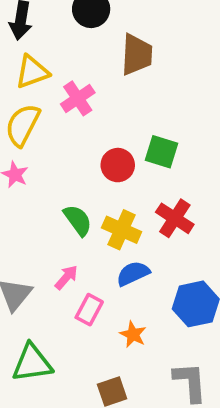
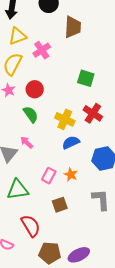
red circle: (118, 165) -> (35, 89), moved
green semicircle: (78, 220) -> (31, 114), moved
pink arrow: (66, 277) -> (27, 142), moved, turned -88
pink rectangle: (89, 310) -> (49, 176), moved

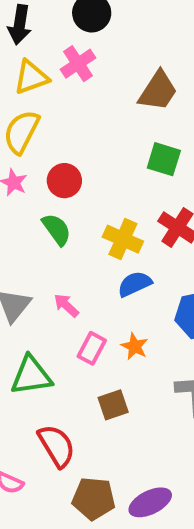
brown trapezoid: (73, 27) -> (158, 91), moved, turned 30
pink cross: (42, 50) -> (78, 64), moved
pink arrow: (27, 142) -> (66, 305), moved

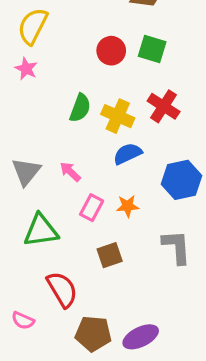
red circle: (64, 181) -> (111, 51), moved
green semicircle: (57, 229) -> (80, 108), moved, turned 56
orange star: (135, 346) -> (128, 206), turned -30

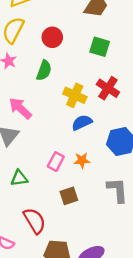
red circle: (111, 51) -> (52, 37), moved
green semicircle: (80, 108) -> (44, 70), moved
pink arrow: (70, 172) -> (20, 108), moved, size x1.5
green triangle: (41, 231) -> (19, 178), size x0.7

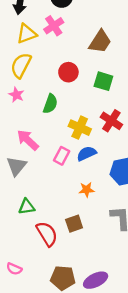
red circle: (52, 37) -> (68, 72), moved
pink rectangle: (56, 162) -> (62, 156), moved
red semicircle: (35, 221) -> (47, 234), moved

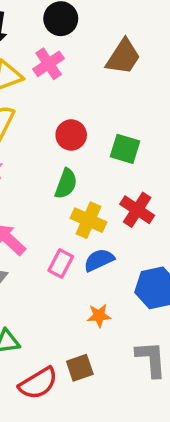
brown trapezoid: (100, 42) -> (123, 57), moved
green semicircle: (50, 104) -> (66, 184), moved
red semicircle: (47, 234) -> (38, 383), turned 90

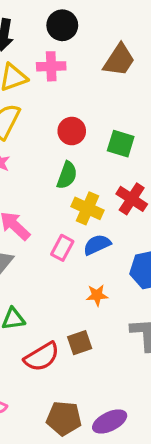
pink cross: (49, 64) -> (51, 66), turned 32

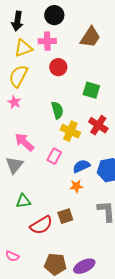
red circle: (72, 131) -> (58, 67), moved
green semicircle: (67, 175) -> (57, 110), turned -36
blue semicircle: (97, 245) -> (81, 166), moved

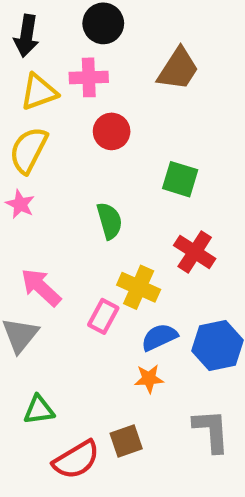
yellow cross: (70, 131) -> (139, 287), moved

